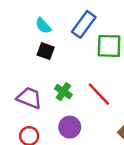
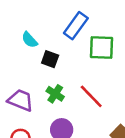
cyan semicircle: (43, 26) -> (30, 40), moved
black square: (46, 51) -> (50, 59), moved

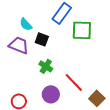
red line: (91, 96) -> (74, 82), moved
purple trapezoid: (21, 100) -> (19, 45), moved

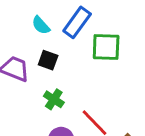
cyan semicircle: (26, 24) -> (41, 25), moved

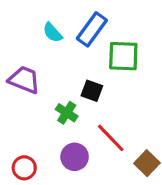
black square: (48, 60) -> (92, 91), moved

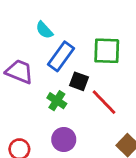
blue rectangle: (92, 29) -> (61, 56), moved
red line: (111, 138) -> (104, 102), moved

